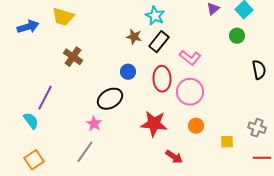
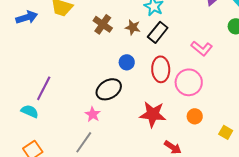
brown cross: (73, 57) -> (103, 24), moved
pink L-shape: (190, 58) -> (202, 48), moved
cyan semicircle: (31, 121) -> (30, 111), turned -30
yellow square: (227, 142) -> (226, 132), turned 32

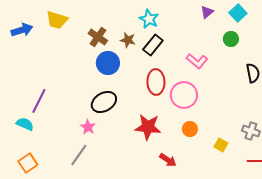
blue circle: (127, 62) -> (108, 63), moved, size x1.5

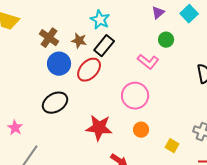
green circle: (231, 39) -> (166, 40), moved
red ellipse: (156, 82) -> (89, 70), moved, turned 45
pink star: (88, 127) -> (15, 128), moved

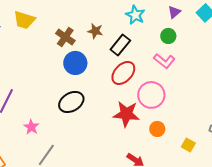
cyan star: (100, 20) -> (135, 15), moved
green circle: (166, 40) -> (168, 36), moved
brown star: (79, 41) -> (95, 31), moved
red ellipse: (89, 70) -> (123, 73), moved
red star: (99, 128) -> (126, 114), moved

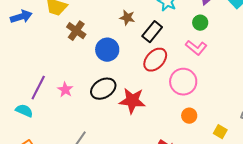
brown cross: (65, 37) -> (76, 31), moved
red star: (126, 114) -> (132, 101), moved
pink star: (31, 127) -> (65, 90), moved

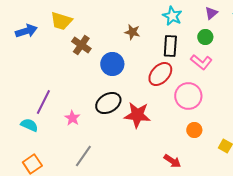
black rectangle: (152, 32) -> (170, 46), moved, turned -35
pink star: (65, 90) -> (72, 118), moved

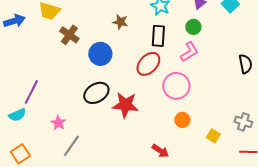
pink L-shape: (201, 62) -> (189, 52), turned -70
pink star: (72, 118) -> (58, 123), moved
cyan semicircle: (29, 125) -> (17, 115), turned 132

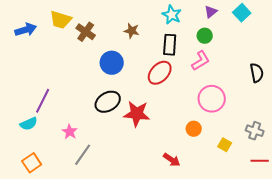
brown cross: (69, 35) -> (86, 32), moved
pink circle: (176, 86) -> (212, 99), moved

